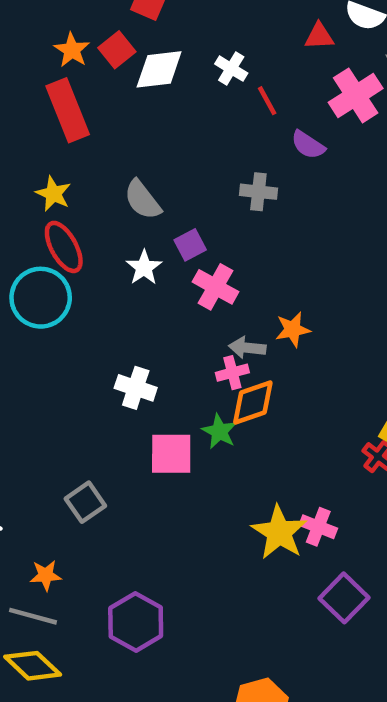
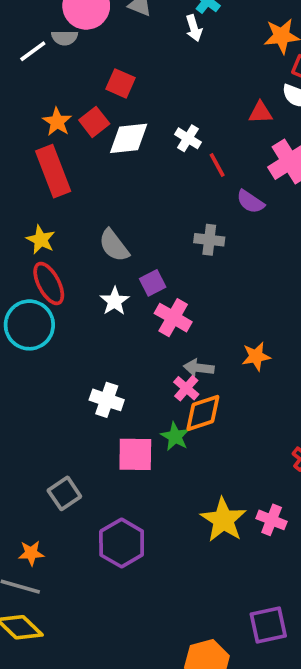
orange star: (293, 329) -> (256, 356), moved
pink cross: (232, 373) -> (186, 388), turned -35
pink cross: (318, 527) -> (272, 520), moved
purple square: (344, 598) -> (268, 625), moved, turned 33
purple hexagon: (136, 622) -> (122, 543), moved

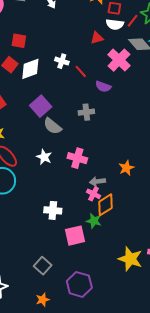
gray semicircle: (114, 245) -> (52, 126), moved
purple square: (153, 283) -> (41, 106), moved, size x1.5
orange star: (31, 553) -> (43, 300), moved

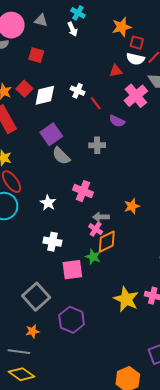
red square: (19, 41) -> (36, 55), moved
white star: (44, 157) -> (48, 203), moved
gray square: (43, 266) -> (36, 297), size x1.5

